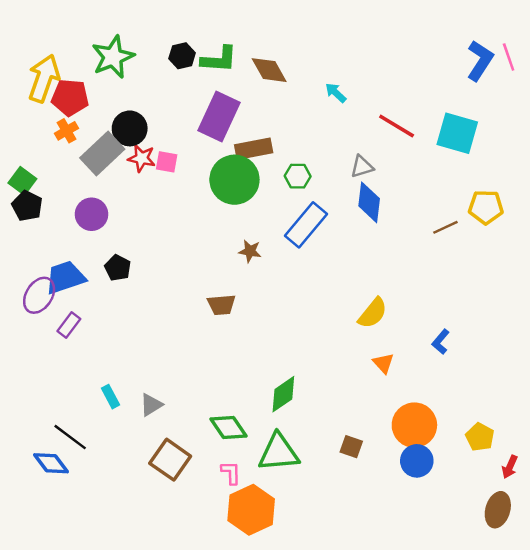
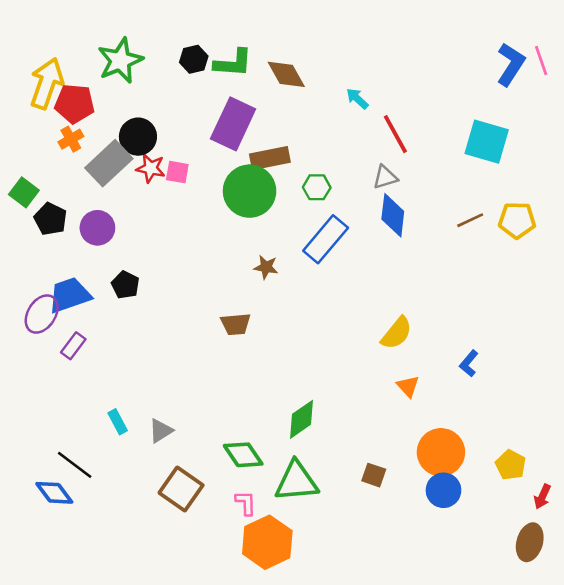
red line: (397, 126) -> (395, 134), moved, turned 30
black pentagon: (27, 206) -> (51, 219), moved
brown line: (445, 227) -> (470, 220), moved

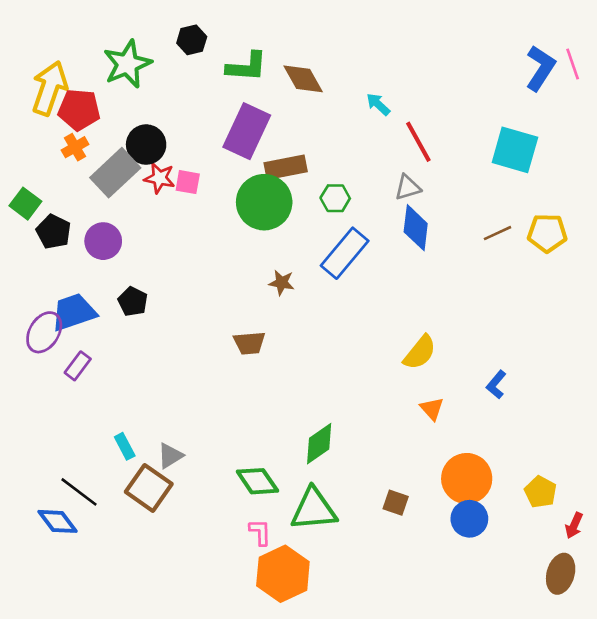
black hexagon: (194, 59) -> (192, 40), moved
brown square: (181, 489) -> (149, 488), moved

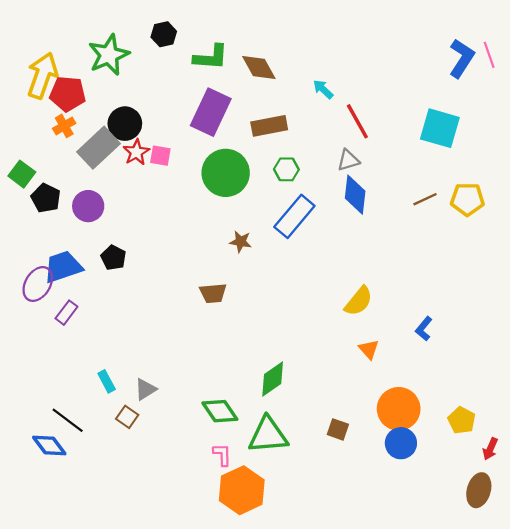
brown rectangle: (286, 167) -> (269, 126), moved
red star: (160, 178) -> (136, 152), turned 30
brown square: (149, 488) -> (127, 417), size x0.6

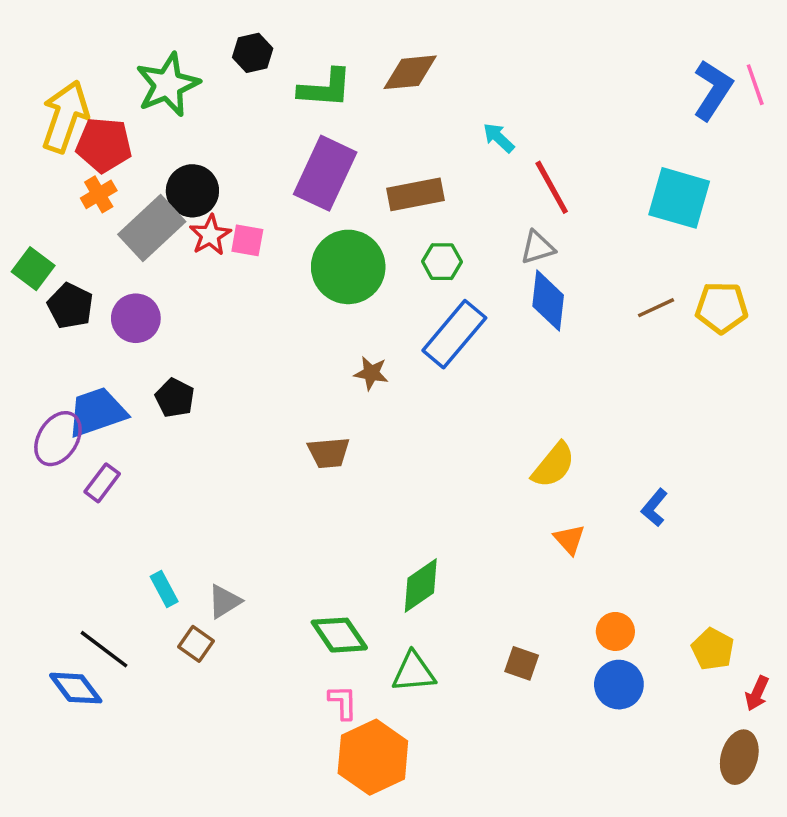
brown diamond: (259, 67) -> (410, 72), moved, turned -66
orange circle: (399, 409) -> (615, 631), size x0.6
green triangle: (268, 435) -> (414, 672), size x0.7

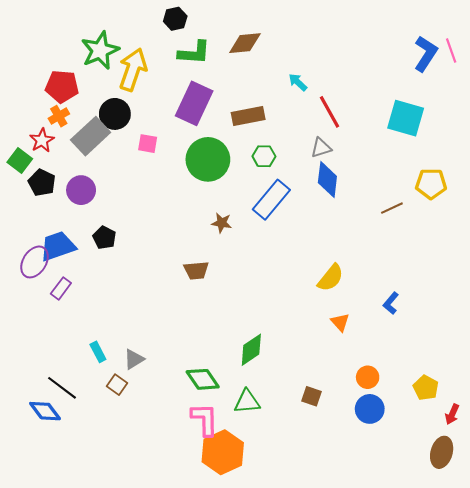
black hexagon: (253, 53) -> (175, 19), moved
yellow arrow: (65, 117) -> (133, 70), moved
red star: (210, 235) -> (42, 140), moved
brown line: (656, 308) -> (392, 208), moved
pink L-shape: (343, 702) -> (205, 420), size x1.6

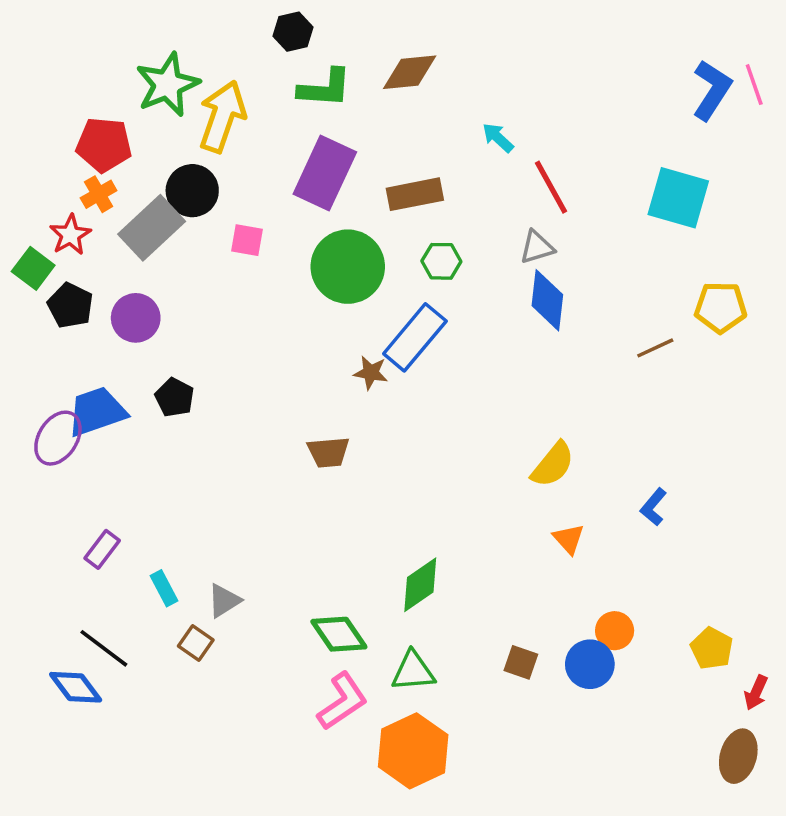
blue rectangle: (271, 200) -> (415, 337), moved
purple rectangle: (61, 288) -> (102, 549), moved
blue circle: (370, 409) -> (590, 664), moved
pink L-shape: (205, 420) -> (342, 701), turned 57
orange hexagon: (223, 452) -> (413, 751), moved

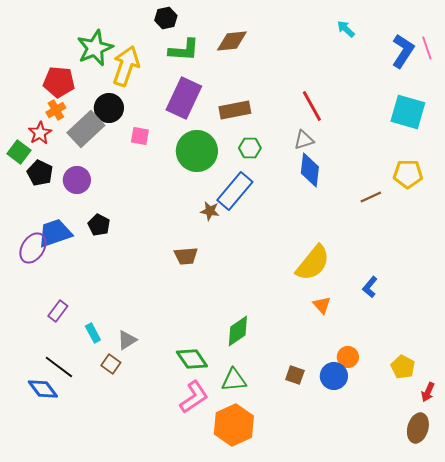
cyan arrow: (498, 138) -> (346, 29), moved
cyan square: (678, 198) -> (408, 112), moved
yellow semicircle: (553, 465) -> (313, 263), size x1.4

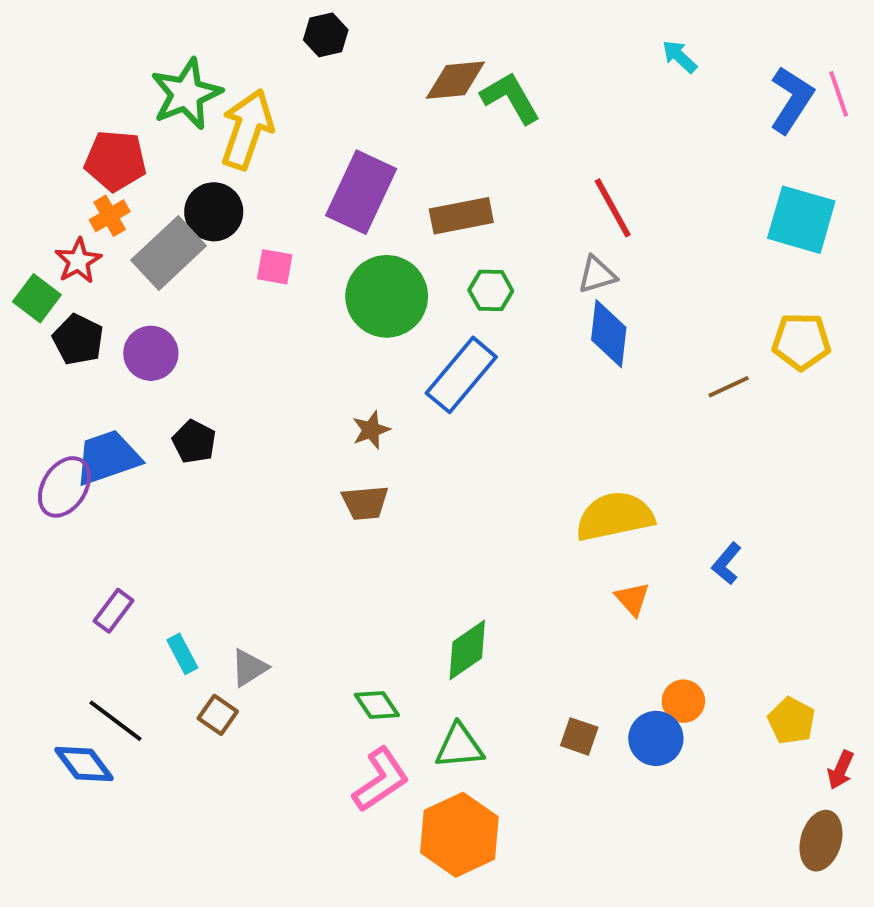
green L-shape: (184, 50) -> (510, 98), moved, turned -124
brown star: (210, 211) -> (371, 430), moved, turned -30
yellow semicircle: (313, 263) -> (615, 516), turned -141
green diamond: (192, 359) -> (377, 705), size x0.7

